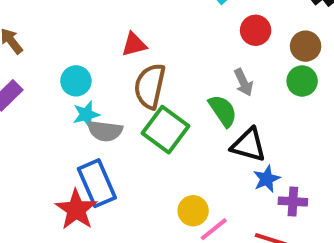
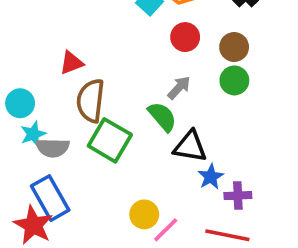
gray arrow: (244, 82) -> (179, 88), turned -105

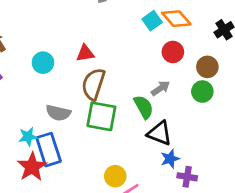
cyan circle: (20, 103) -> (43, 63), moved
cyan star: (33, 134) -> (28, 137), moved
green square: (110, 140) -> (101, 116), turned -32

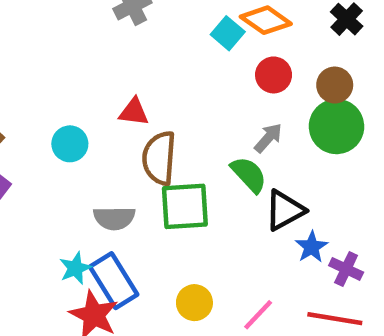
red triangle: (85, 53) -> (134, 112), turned 30
green circle: (202, 92) -> (337, 126), size x1.5
black triangle: (160, 133) -> (285, 210), turned -36
yellow circle: (115, 176) -> (194, 303), moved
purple cross: (187, 177) -> (346, 269), turned 30

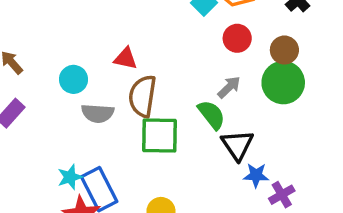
black triangle: (285, 210) -> (237, 145), turned -40
gray semicircle: (114, 218) -> (98, 113), moved
blue star: (312, 247) -> (256, 175), turned 30
purple cross: (346, 269) -> (282, 195), turned 30

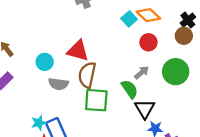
brown circle: (284, 50) -> (184, 36), moved
red triangle: (126, 58) -> (78, 51), size x1.5

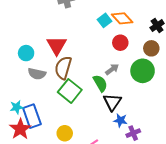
brown circle: (184, 36) -> (151, 48), moved
red triangle: (78, 51) -> (57, 45), turned 40
green square: (96, 100) -> (70, 91), turned 30

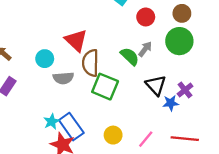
green semicircle: (100, 83) -> (130, 56), moved
purple cross: (133, 133) -> (185, 90), moved

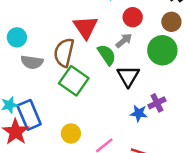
red triangle: (76, 40) -> (85, 27), moved
gray arrow: (145, 49) -> (124, 41), moved
black triangle: (156, 85) -> (128, 76), moved

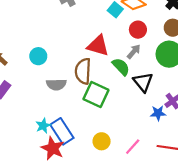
red triangle: (85, 27) -> (98, 46), turned -30
cyan circle: (17, 37) -> (38, 56), moved

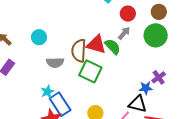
red triangle: (98, 46) -> (96, 44), moved
black triangle: (143, 82) -> (138, 104), moved, turned -36
cyan star: (43, 126) -> (47, 92), moved

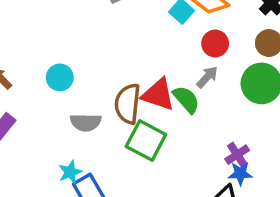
purple cross: (159, 77) -> (237, 155), moved

